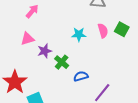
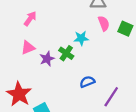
pink semicircle: (103, 31) -> (104, 23), moved
green cross: (62, 62) -> (66, 53), moved

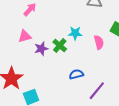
pink semicircle: (104, 23) -> (99, 42), moved

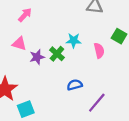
pink triangle: (25, 36) -> (19, 44), turned 32

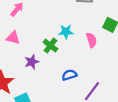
purple star: (37, 57) -> (32, 62), moved

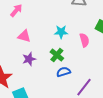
pink triangle: (13, 38) -> (24, 36), moved
green cross: (50, 46) -> (57, 55), moved

